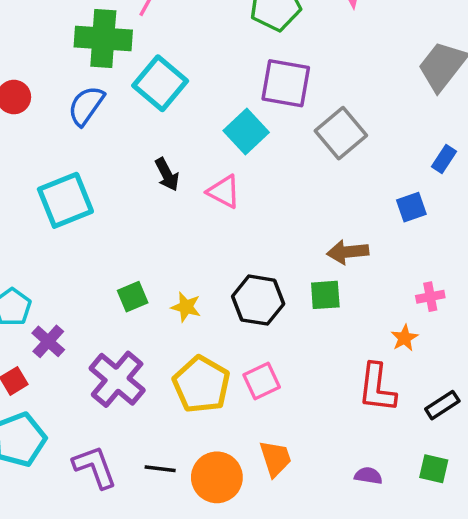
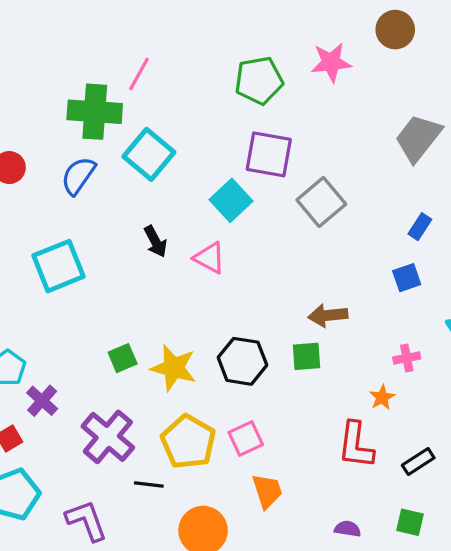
blue square: (411, 207) -> (407, 278), moved
yellow star: (186, 307) -> (174, 368), size x1.6
orange trapezoid: (275, 458) -> (267, 491), moved
black line: (160, 469) -> (149, 484), moved

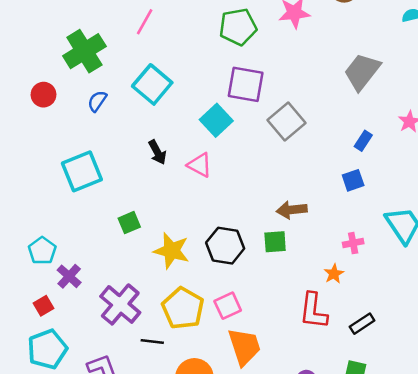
green cross: (95, 112) -> (84, 51), moved, turned -36
blue semicircle: (78, 176) -> (97, 101), size x0.7
green square: (123, 358) -> (129, 223), moved
orange trapezoid: (267, 491) -> (244, 347), size x1.4

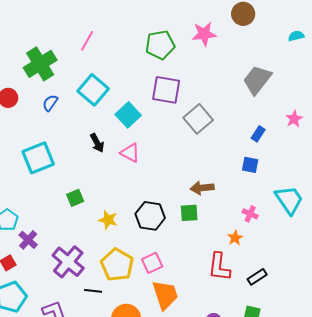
cyan square: (216, 120) -> (128, 115), moved
blue square: (353, 180) -> (250, 165), turned 30
pink cross: (353, 243) -> (250, 214), turned 35
yellow star: (171, 251) -> (108, 220), size x0.7

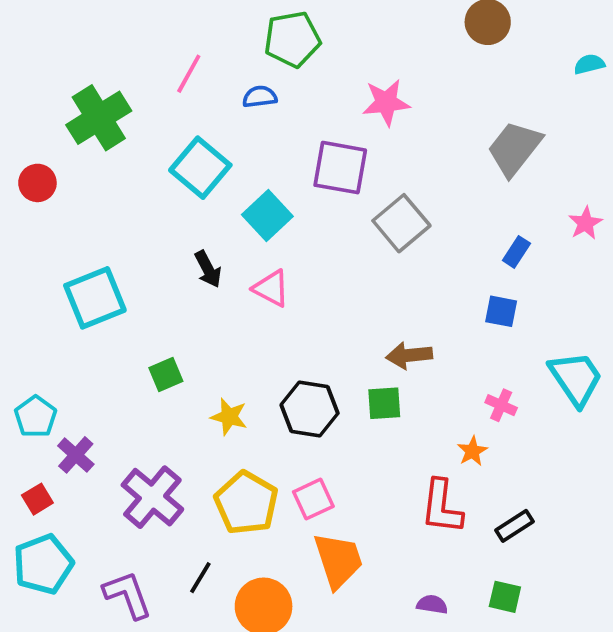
pink star: (204, 34) -> (386, 102), moved
green pentagon: (160, 45) -> (292, 39), moved
blue semicircle: (50, 103) -> (260, 97), moved, turned 48
black line: (93, 291) -> (200, 578), moved, turned -66

